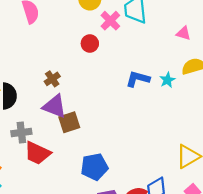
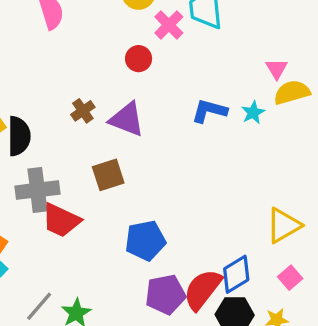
pink triangle: (183, 33) -> (277, 69), moved, turned 42
purple triangle: (54, 106) -> (127, 119), moved
gray cross: (21, 133) -> (37, 190), size x1.4

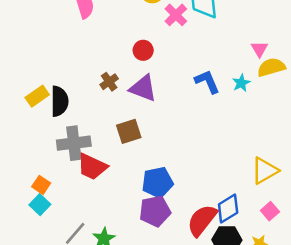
red circle: (139, 59) -> (143, 50), moved
blue L-shape: (209, 111) -> (207, 82), turned 52
purple pentagon: (165, 294) -> (155, 211), moved

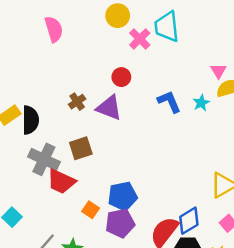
red circle: (143, 50) -> (121, 77), moved
brown square: (129, 131) -> (81, 148), moved
gray cross: (74, 143) -> (44, 159), turned 32
orange square: (41, 185) -> (91, 210), moved

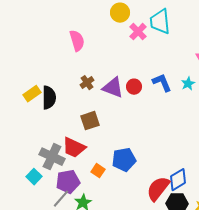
pink semicircle: (54, 29) -> (77, 41), moved
red circle: (121, 77) -> (134, 87), moved
gray cross: (44, 159) -> (52, 157), moved
purple pentagon: (120, 223) -> (68, 182), moved

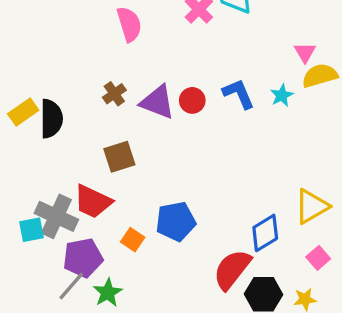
pink semicircle: (77, 41) -> (129, 24), moved
cyan square: (34, 177) -> (32, 230), moved, turned 35
blue diamond: (178, 180) -> (265, 233), moved

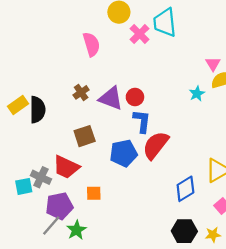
blue L-shape: (239, 94) -> (142, 121), moved, turned 30
gray cross: (56, 216) -> (41, 177), size x0.7
blue pentagon: (176, 221) -> (124, 153), moved
orange square: (133, 240) -> (94, 193), turned -35
red semicircle: (232, 269) -> (156, 145), moved

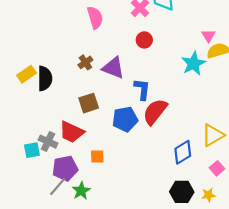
cyan star: (197, 94) -> (193, 63), size x1.6
red circle: (135, 97) -> (144, 40), moved

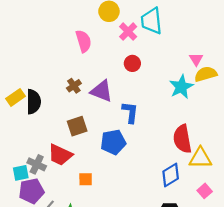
red semicircle: (155, 112) -> (182, 139), moved, turned -48
yellow triangle: (213, 135) -> (200, 158), turned 30
purple pentagon: (65, 168) -> (31, 191), moved

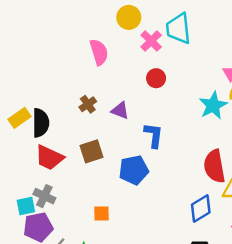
purple triangle: (102, 91) -> (120, 110), size x0.7
red trapezoid: (60, 155) -> (49, 158), moved

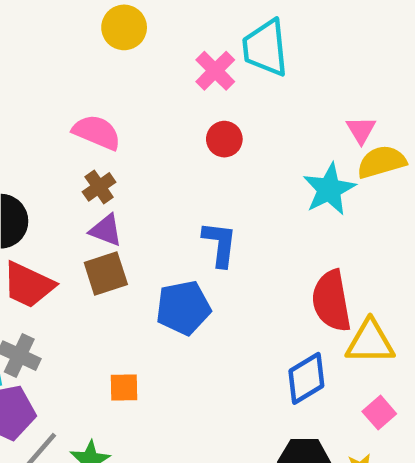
yellow circle: (129, 17) -> (124, 27), moved
pink semicircle: (99, 52) -> (97, 132), moved, turned -50
purple triangle: (120, 110) -> (106, 230), moved

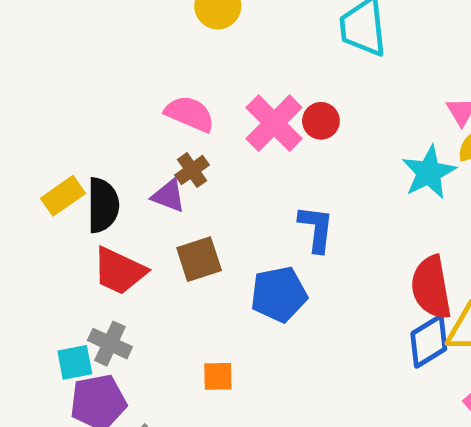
pink cross: (215, 71) -> (274, 123), moved, size x1.4
purple triangle: (106, 230) -> (169, 196), moved
blue diamond: (306, 378) -> (429, 341), moved

